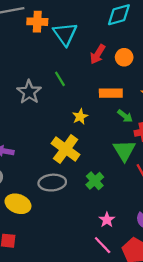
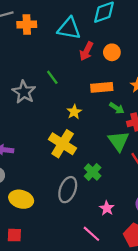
cyan triangle: (65, 34) -> (69, 28), moved, turned -40
gray ellipse: (52, 183) -> (68, 190), moved, turned -60
pink line: (103, 245) -> (91, 234), moved

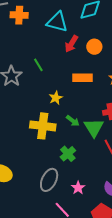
green arrow: (117, 108) -> (73, 121), moved
yellow cross: (63, 144) -> (43, 126), turned -30
gray ellipse: (68, 190) -> (49, 180), moved

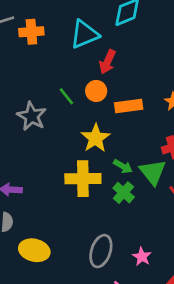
cyan triangle: (57, 22) -> (84, 34), turned -30
orange circle: (94, 47) -> (96, 91), moved
yellow star: (56, 98) -> (96, 138), size x1.5
green cross: (68, 154) -> (124, 193), moved

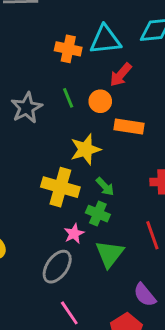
orange cross: (31, 32) -> (68, 49), moved
green triangle: (153, 172) -> (110, 254), moved
green cross: (124, 193) -> (98, 214), turned -35
pink star: (142, 257) -> (74, 234), moved

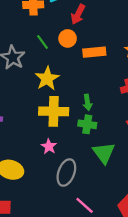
yellow star: (85, 149) -> (47, 78), moved
green arrow: (105, 186) -> (87, 102), turned 49
pink star: (74, 234) -> (49, 146), moved

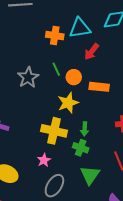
orange circle: (68, 38) -> (74, 77), moved
yellow star: (47, 78) -> (68, 103), moved

